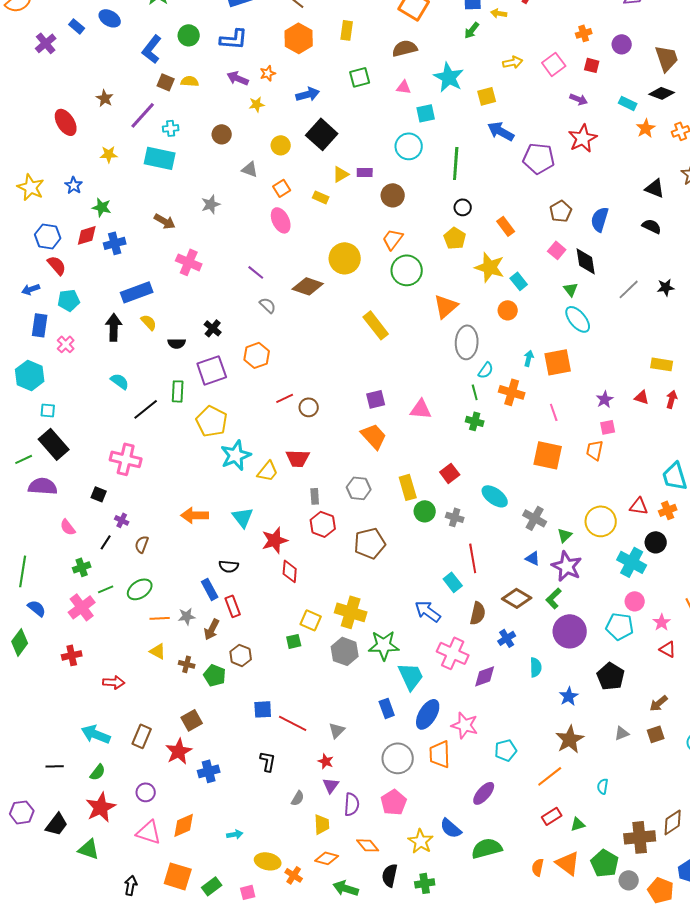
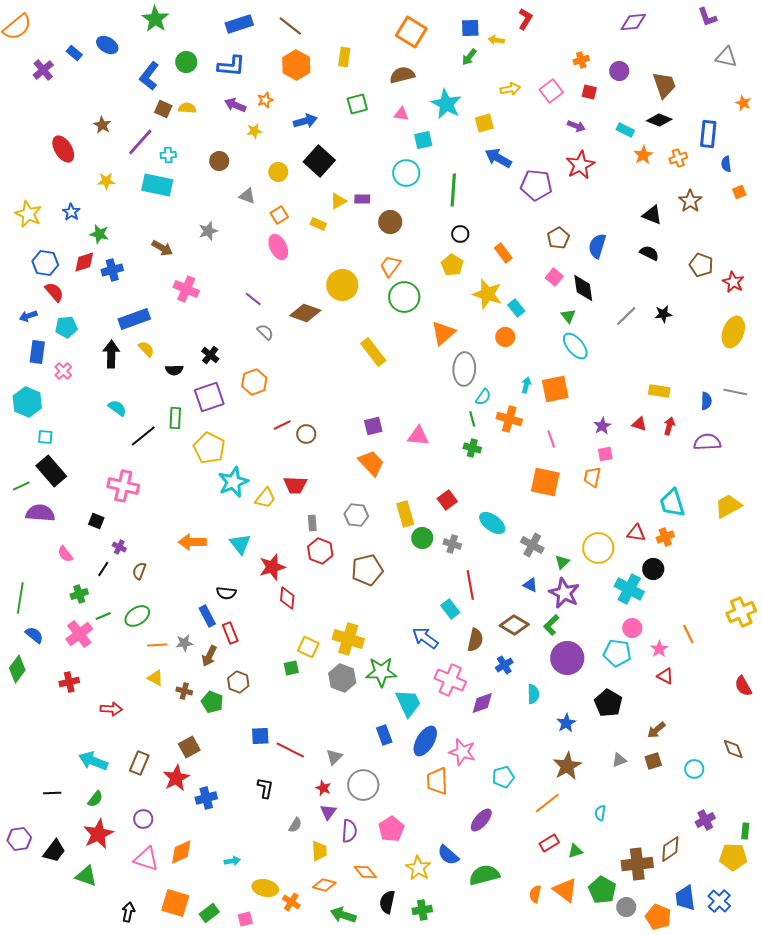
gray circle: (398, 758) -> (363, 785), moved

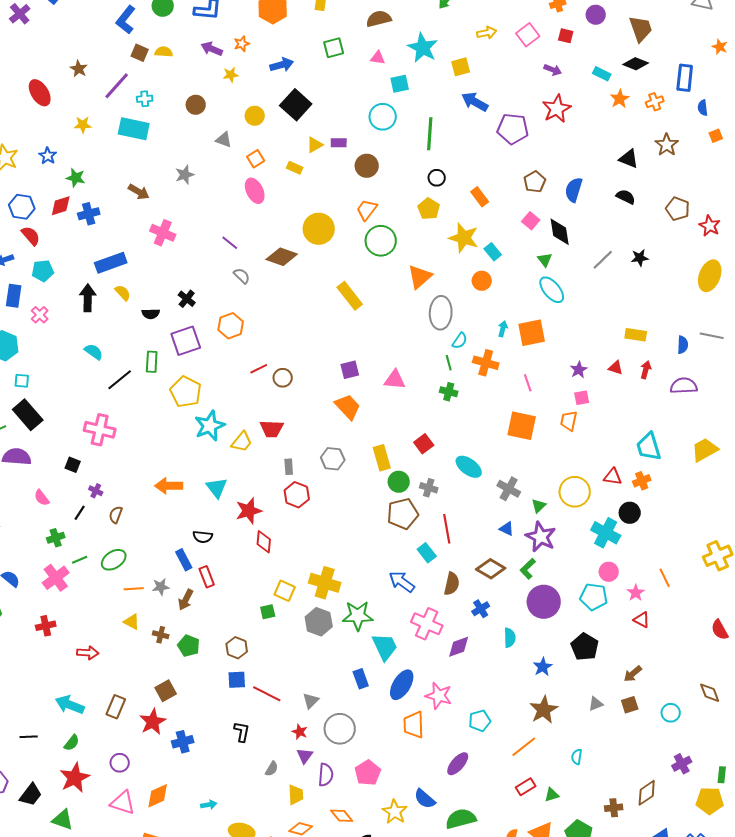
brown pentagon: (367, 570) -> (403, 514), moved
brown hexagon: (238, 682) -> (237, 648), moved
brown cross: (637, 864) -> (614, 808), size x0.6

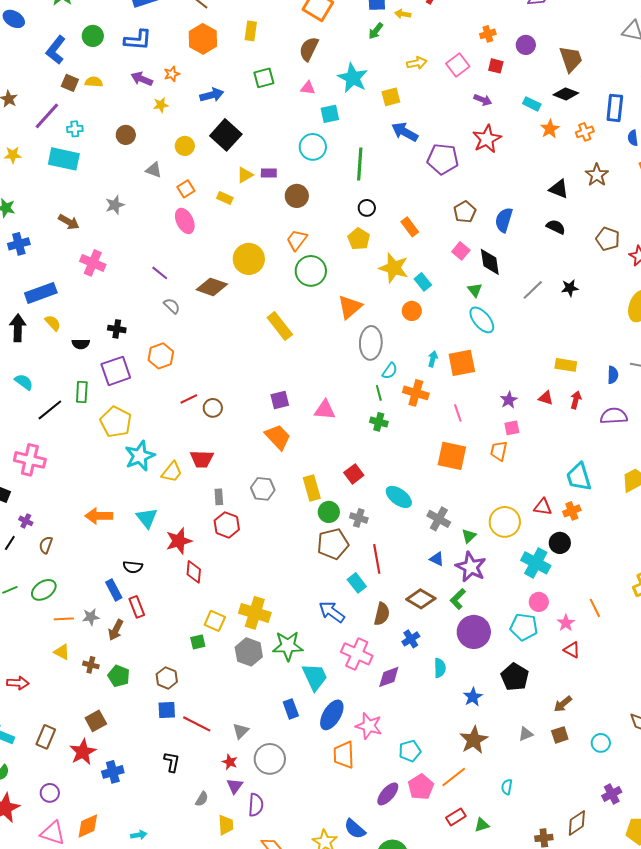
brown semicircle: (379, 19) -> (309, 49), turned -50
black cross: (187, 299) -> (117, 329), turned -30
pink pentagon: (368, 773) -> (421, 787), moved

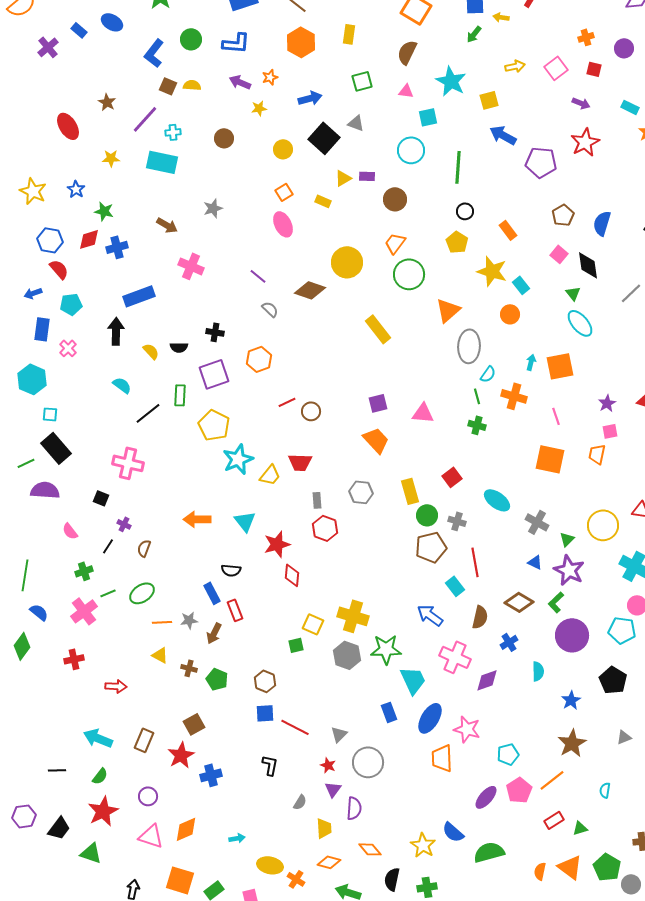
gray triangle: (154, 170) -> (356, 123), moved
yellow semicircle: (53, 323) -> (151, 351), moved

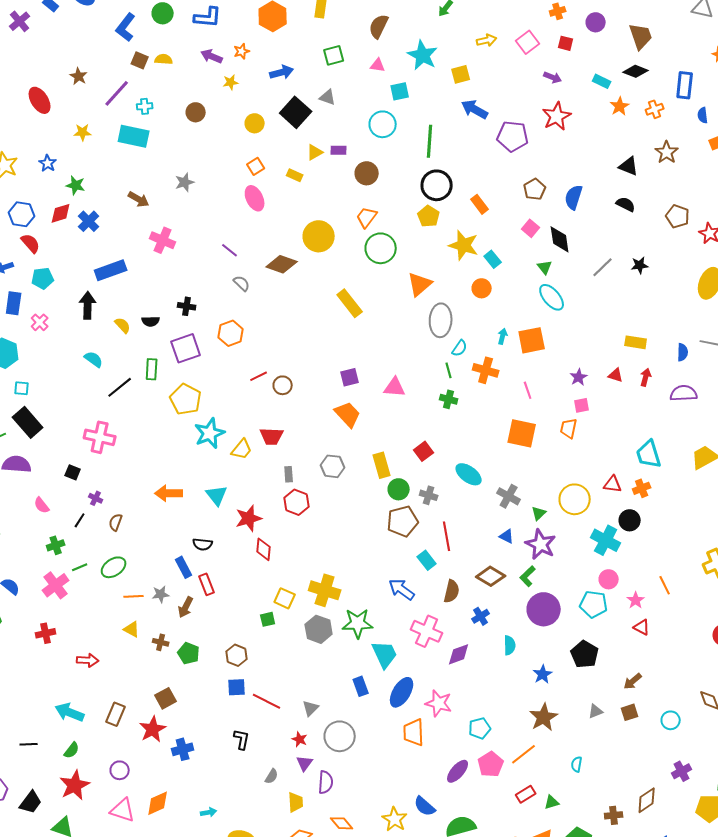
black circle: (465, 211) -> (437, 185), size x1.8
blue cross: (117, 247) -> (89, 221), turned -30

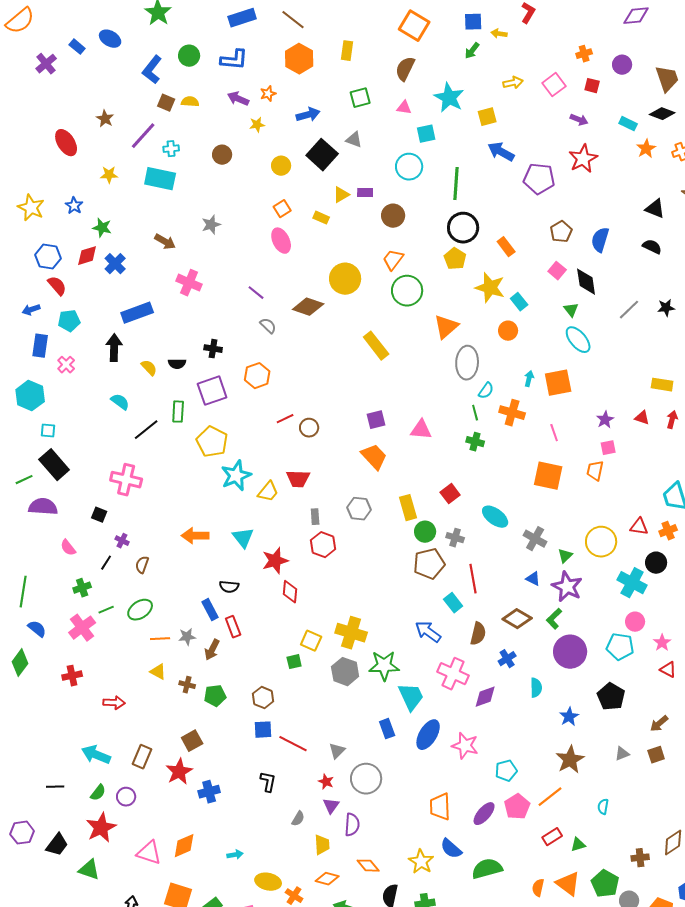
green pentagon: (189, 653) -> (215, 696), turned -30
orange trapezoid: (414, 732) -> (440, 807), moved
purple circle: (120, 770) -> (126, 797), moved

